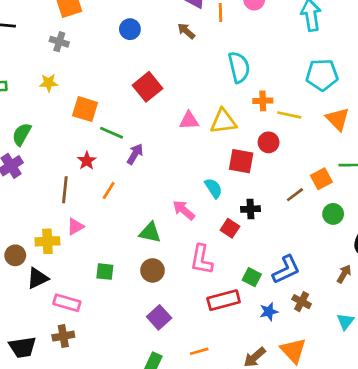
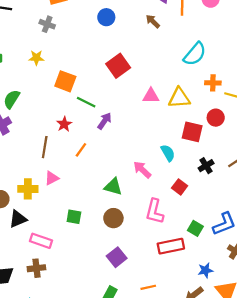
cyan semicircle: (239, 67) -> (195, 54), turned 50
black cross: (250, 209) -> (206, 166), moved, turned -32
blue star: (269, 312) -> (205, 270), moved

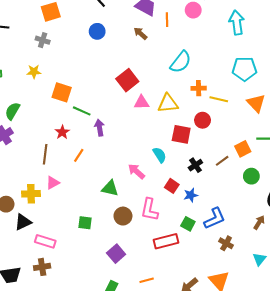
red square: (118, 66) -> (127, 80), moved
purple arrow: (105, 121) -> (100, 128), turned -42
green square: (74, 217) -> (85, 223), moved
brown circle: (113, 218) -> (123, 216), moved
blue star: (205, 270) -> (191, 195), moved

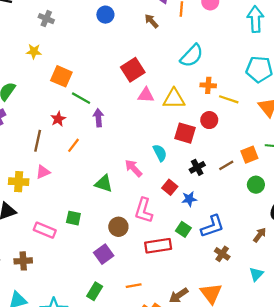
brown circle: (123, 216) -> (118, 227), moved
pink rectangle: (45, 241) -> (45, 230), moved

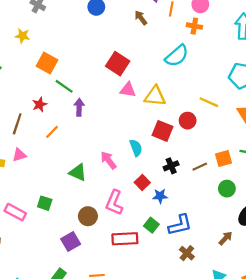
red square: (133, 70) -> (118, 64), turned -30
orange cross: (208, 85) -> (194, 26), moved

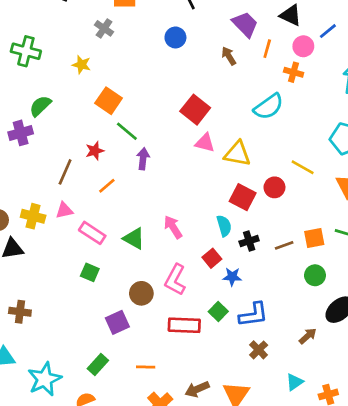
cyan semicircle: (136, 148) -> (224, 226), moved
pink rectangle: (15, 212) -> (92, 233), moved

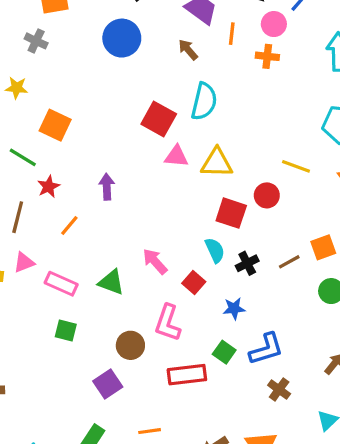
blue circle: (175, 37) -> (122, 38), size x1.5
cyan semicircle: (269, 107) -> (204, 101), moved, turned -32
green line: (127, 131) -> (23, 157), moved
red square: (212, 258) -> (194, 282), moved

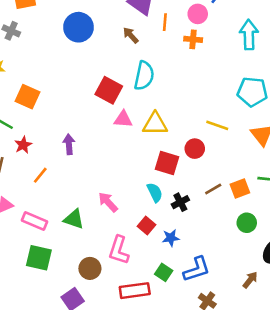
brown line: (289, 262) -> (213, 189), moved
red square: (194, 282) -> (146, 226), moved
green square: (66, 331) -> (39, 258), size x1.5

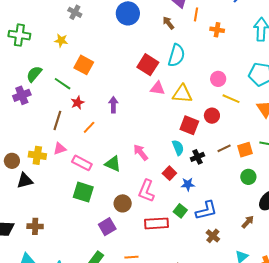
pink circle: (198, 14) -> (218, 79), moved

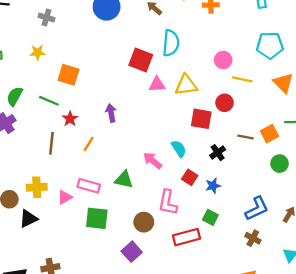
cyan semicircle: (178, 148) -> (179, 149), moved
brown line: (224, 148) -> (246, 137), turned 48
pink triangle: (60, 149) -> (65, 197), moved
blue L-shape: (206, 210) -> (257, 209), moved

